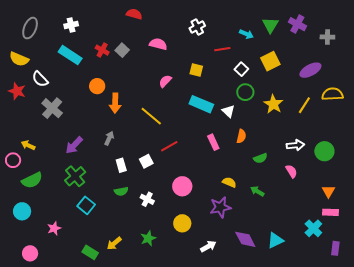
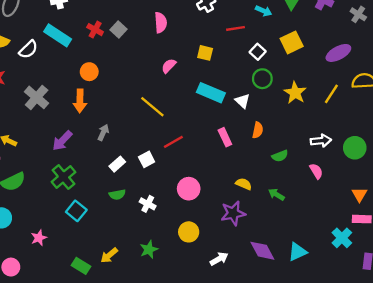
gray cross: (327, 37) -> (358, 14), turned 32
pink semicircle: (158, 44) -> (161, 23), turned 72
white semicircle: (40, 79) -> (28, 49), moved, turned -90
orange arrow: (115, 103) -> (80, 101), moved
white rectangle: (121, 165) -> (117, 164), turned 64

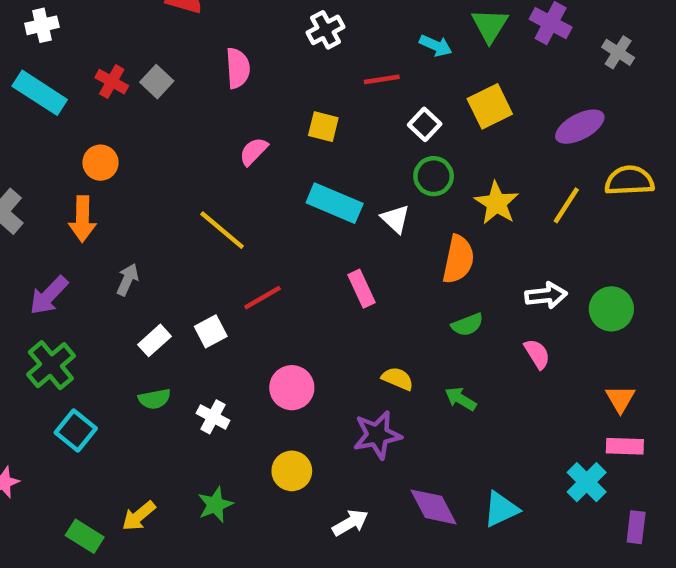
orange semicircle: (258, 130) -> (458, 259), moved, size x1.5

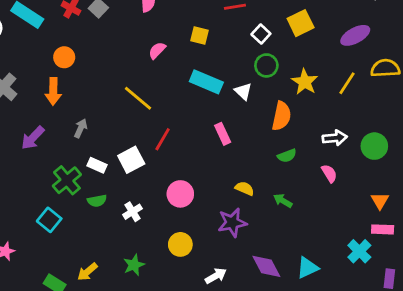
red line: (263, 298) -> (163, 139), turned -30
white square: (211, 331) -> (131, 160), size x1.4
white rectangle: (155, 340) -> (97, 165), turned 66
green cross: (51, 365) -> (67, 180), moved
white cross: (213, 417) -> (132, 212), turned 30

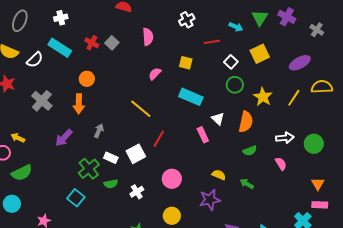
white triangle: (243, 91) -> (218, 119), moved

